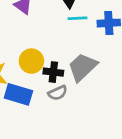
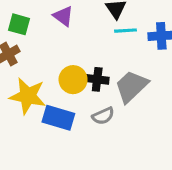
black cross: (53, 72) -> (97, 79), moved

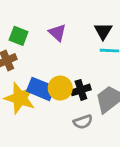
black cross: (97, 79) -> (81, 90), turned -30
blue rectangle: (58, 118) -> (41, 89), moved

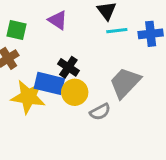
yellow circle: (60, 88) -> (75, 92), moved
black cross: (81, 90) -> (68, 67), moved, turned -30

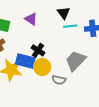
gray semicircle: (100, 112) -> (59, 80), turned 40

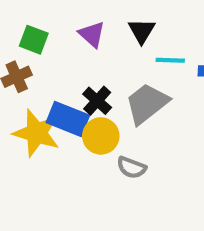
black triangle: (64, 13) -> (142, 31), moved
gray trapezoid: (76, 61) -> (147, 103), moved

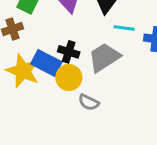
black cross: (97, 101) -> (69, 52), turned -30

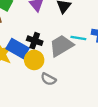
cyan line: (124, 28) -> (78, 38), moved

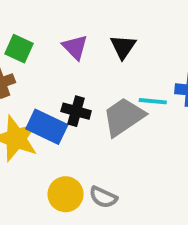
yellow circle: (34, 60) -> (66, 194), moved
gray semicircle: (48, 79) -> (103, 197), moved

